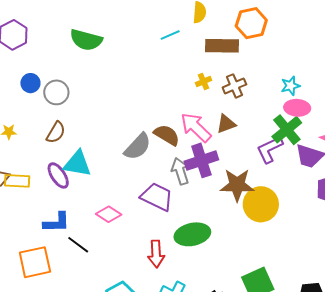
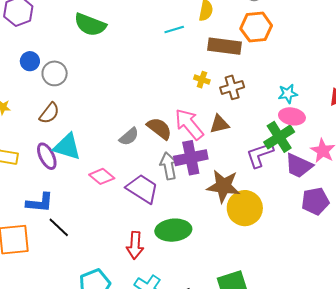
yellow cross: (204, 81) -> (202, 80), turned 35
gray semicircle: (138, 147) -> (129, 137), size x0.7
pink diamond: (109, 214) -> (102, 176), moved

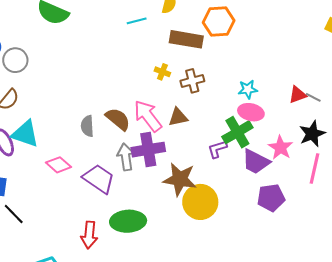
gray semicircle: (129, 137) -> (87, 126), turned 125
purple L-shape: (260, 155) -> (217, 149), size x0.7

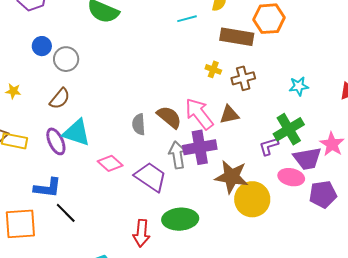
pink ellipse: (251, 112) -> (291, 177), moved
purple trapezoid: (256, 162) -> (307, 158), turned -36

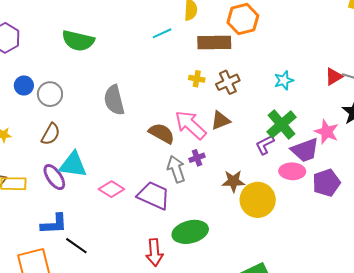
gray semicircle: (139, 124) -> (114, 100), moved, size x1.4
purple cross: (200, 147) -> (197, 158), size x0.5
brown star: (232, 177) -> (233, 181), size x0.7

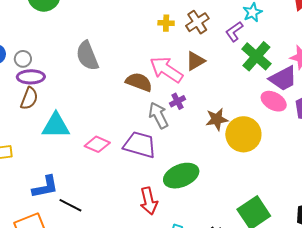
gray circle: (50, 94) -> (23, 59), size x0.7
purple L-shape: (265, 145) -> (234, 31), moved
pink ellipse: (292, 171) -> (274, 101), turned 35
purple ellipse: (54, 177) -> (31, 77), moved, turned -48

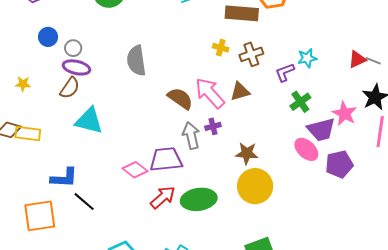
green cross: (256, 56) -> (300, 102), size x0.7
yellow circle: (243, 134) -> (255, 186), moved
pink diamond: (97, 144) -> (135, 170), moved
purple trapezoid: (140, 145) -> (166, 159), turned -36
red arrow: (149, 201) -> (163, 197), moved, turned -132

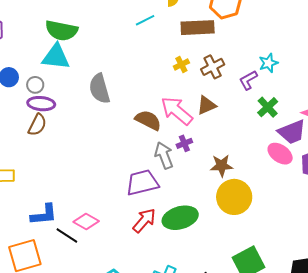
yellow cross: (221, 48) -> (181, 64), turned -35
cyan triangle: (89, 121) -> (56, 57), moved
pink diamond: (135, 170) -> (86, 221), moved

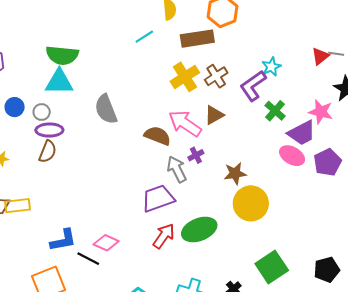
yellow cross: (181, 64) -> (185, 77), size x1.8
purple L-shape: (248, 80) -> (253, 86), size x1.5

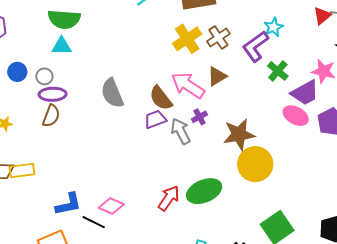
cyan triangle: (59, 82) -> (62, 46), size x0.7
gray semicircle: (106, 109) -> (112, 93), moved
brown semicircle: (157, 136) -> (161, 98), turned -148
brown star: (235, 173) -> (239, 134), size x1.4
purple trapezoid: (158, 198) -> (155, 119), moved, size x0.7

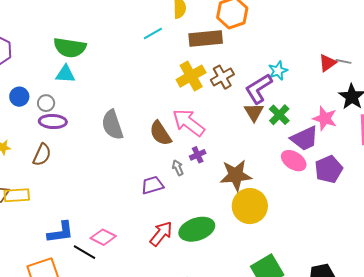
brown triangle: (217, 76) -> (254, 112), moved, turned -35
brown semicircle: (51, 116) -> (42, 155), moved
purple trapezoid: (155, 119) -> (152, 185), moved
gray arrow: (181, 131) -> (178, 168), size x0.6

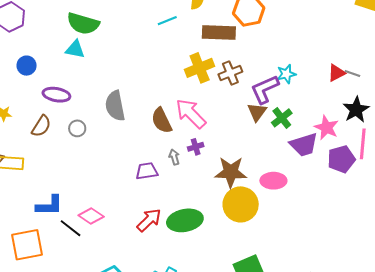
gray circle: (46, 103) -> (77, 128), moved
pink ellipse: (294, 161) -> (273, 181), moved, turned -40
purple pentagon: (329, 169) -> (341, 159), moved

